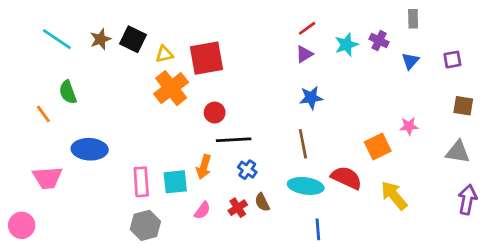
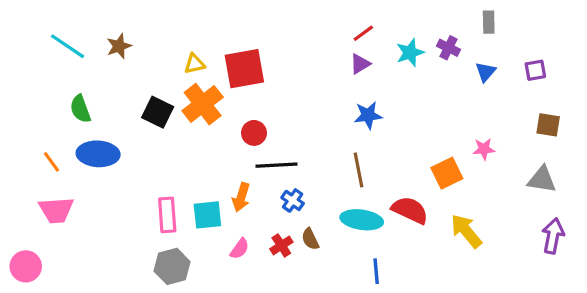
black square: (133, 39) -> (158, 112), moved
orange line: (43, 114) -> (51, 162), moved
blue ellipse: (90, 149) -> (98, 154), moved

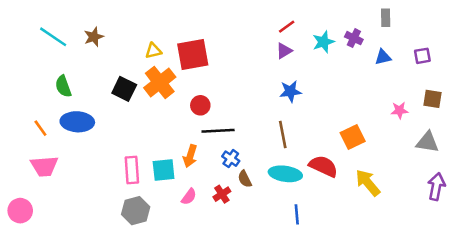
blue triangle: (485, 72) -> (383, 57), turned 36
pink star: (484, 149) -> (400, 110), moved
brown semicircle: (310, 239) -> (245, 179), moved

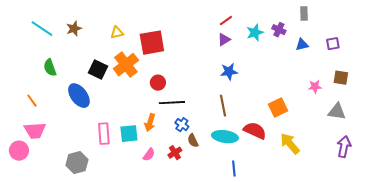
yellow triangle: (153, 51) -> (117, 33), moved
blue ellipse: (77, 122) -> (79, 96), moved, turned 50
pink circle: (20, 211) -> (19, 151), moved
gray hexagon: (136, 211) -> (77, 163), moved

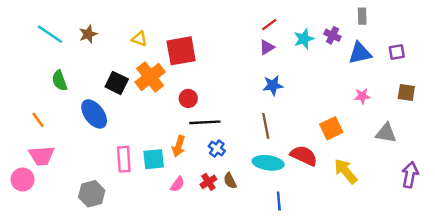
yellow triangle: (117, 33) -> (139, 39), turned 32
blue triangle: (302, 45) -> (360, 53), size x1.5
pink star: (315, 87) -> (362, 96), moved
gray triangle: (337, 112) -> (386, 133), moved
brown semicircle: (193, 141) -> (230, 181), moved

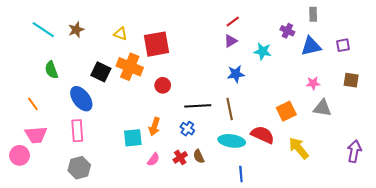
cyan star: (304, 39) -> (263, 51), moved, turned 30
orange cross: (150, 77) -> (130, 67), turned -30
black line: (205, 122) -> (198, 106), moved
gray triangle: (386, 133) -> (322, 108), moved
pink rectangle: (124, 159) -> (77, 131), moved

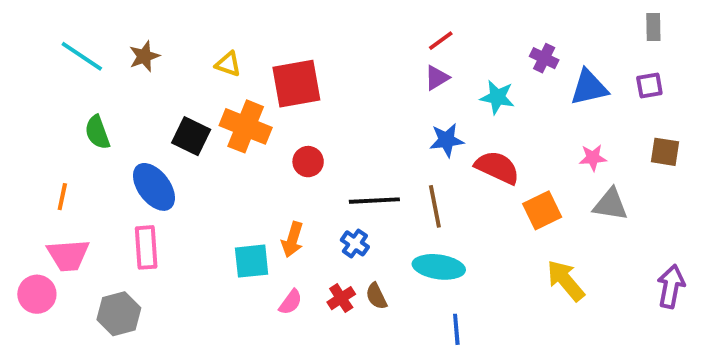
gray rectangle: (313, 14) -> (653, 27), moved
orange line: (33, 104) -> (62, 197), turned 48
red semicircle: (263, 135) -> (497, 167), moved
gray hexagon: (79, 168) -> (119, 314), moved

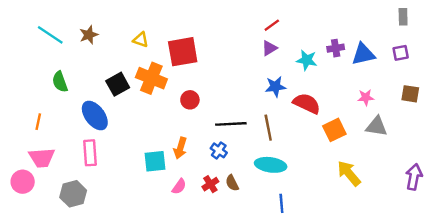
purple cross: (544, 58) -> (336, 48), moved, turned -35
black square: (191, 136) -> (118, 84), turned 35

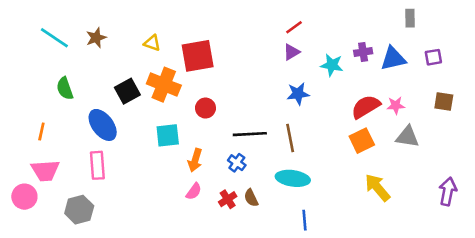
gray rectangle: (403, 17) -> (410, 18), moved
red semicircle: (307, 103) -> (366, 107), moved, turned -56
cyan square: (155, 161) -> (168, 135), moved
pink semicircle: (179, 187) -> (194, 191), moved

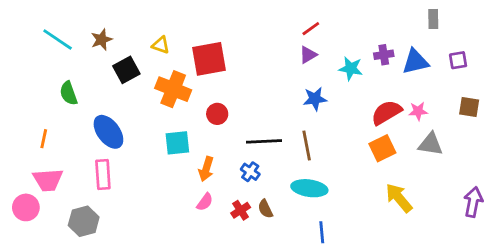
black square: (127, 91) -> (126, 70), moved

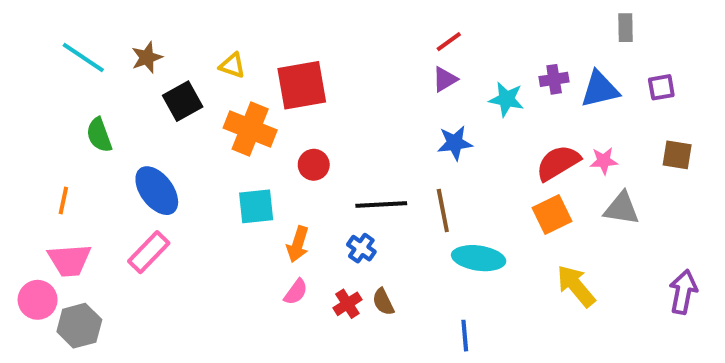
pink rectangle: (103, 174) -> (149, 252), turned 48
cyan ellipse: (309, 188) -> (479, 258), moved
gray hexagon: (84, 221) -> (79, 326), moved

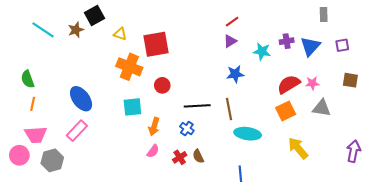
blue triangle: (600, 89) -> (310, 46), turned -35
black square: (183, 101) -> (94, 15), moved
green semicircle: (99, 135) -> (28, 79), moved
gray hexagon: (79, 326) -> (52, 160), moved

